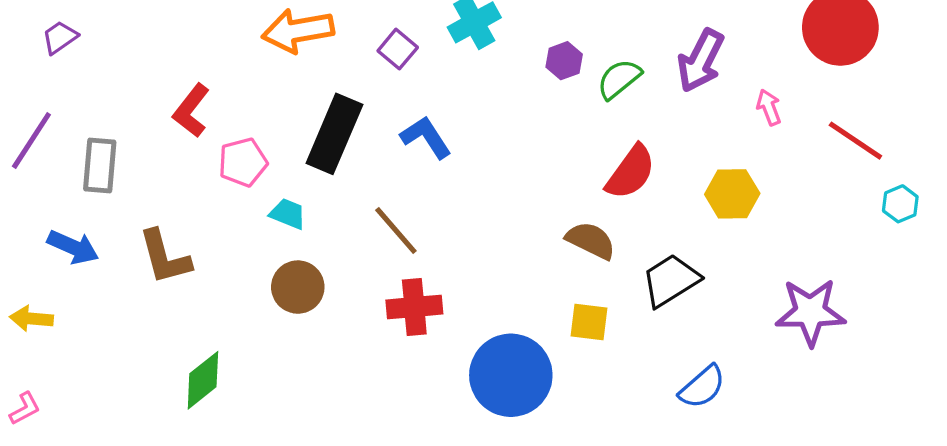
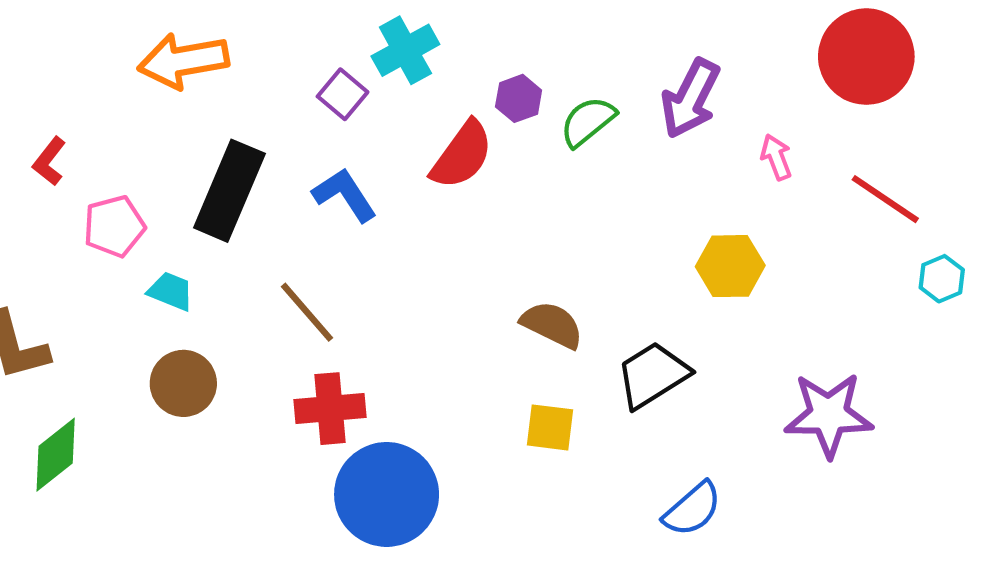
purple square: (398, 49) -> (343, 94), moved
red L-shape: (191, 111) -> (49, 161), size x0.7
red semicircle: (631, 172) -> (462, 155), moved
blue circle: (511, 375) -> (387, 494), moved
green diamond: (203, 380) -> (56, 455), moved

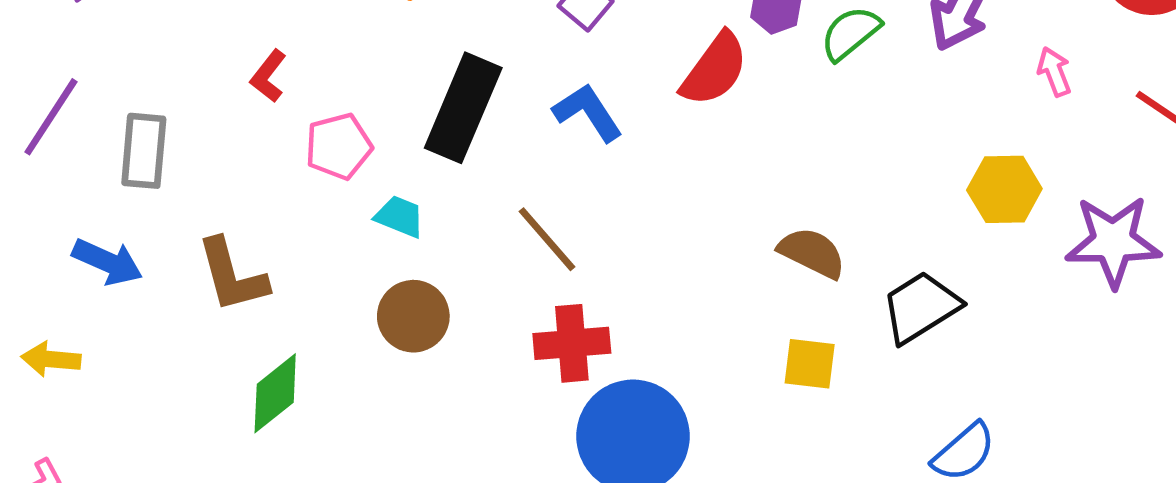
purple star: (829, 415) -> (1113, 241), moved

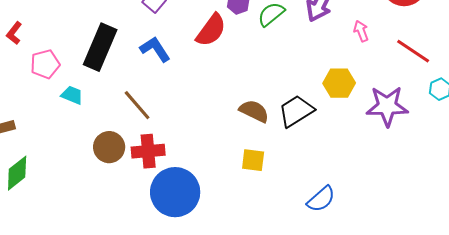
black trapezoid: (921, 307) -> (296, 111), moved
brown circle: (413, 316) -> (109, 147), moved

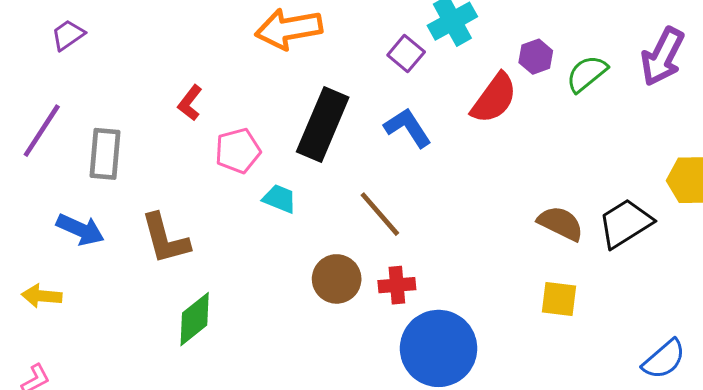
red cross: (148, 151) -> (397, 285), size x0.7

